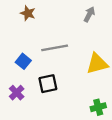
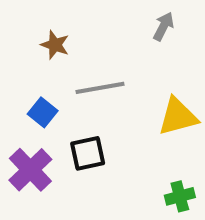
brown star: (28, 13) -> (55, 45), moved
purple cross: (17, 93) -> (30, 170), size x1.5

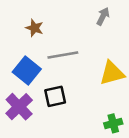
blue square: (43, 112) -> (27, 71), size x1.5

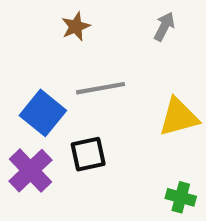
brown star: (35, 28) -> (76, 26), moved, turned 30
green cross: (113, 123) -> (181, 197), turned 30

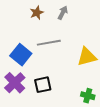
gray arrow: (164, 26) -> (63, 13), moved
black square: (88, 154) -> (43, 85), moved

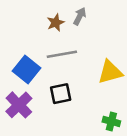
brown star: (37, 13) -> (56, 23), moved
black square: (43, 85) -> (61, 94), moved

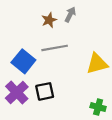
black square: (61, 94) -> (45, 91), moved

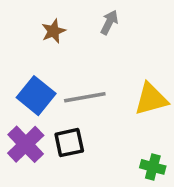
brown star: (49, 20) -> (54, 31), moved
gray line: (55, 48) -> (85, 97), moved

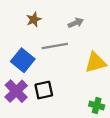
gray arrow: (109, 22) -> (76, 23), moved, turned 40
gray line: (85, 97) -> (55, 46), moved

